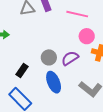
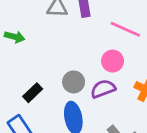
pink circle: (87, 36) -> (113, 61), moved

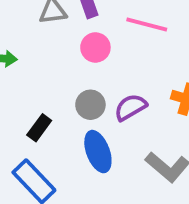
pink circle: (113, 61) -> (95, 47), moved

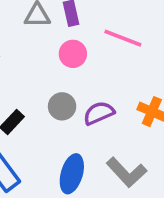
blue ellipse: (98, 152) -> (72, 174), moved, turned 30

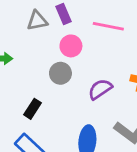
gray circle: (62, 106) -> (60, 73), moved

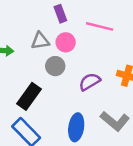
gray triangle: (37, 21) -> (40, 41), moved
black rectangle: (32, 109) -> (29, 96), size x1.5

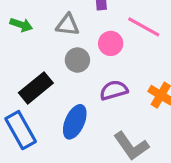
pink circle: (66, 42) -> (111, 43), moved
blue ellipse: (76, 127) -> (75, 122), moved

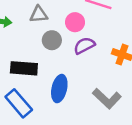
black rectangle: (36, 88) -> (24, 68), turned 55
purple semicircle: (114, 90) -> (84, 46), moved

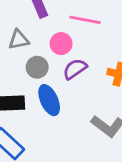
blue ellipse: (59, 89) -> (49, 100), moved, turned -30

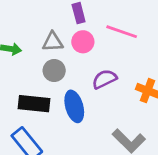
pink circle: (61, 44) -> (83, 42), moved
gray circle: (37, 67) -> (54, 71), moved

